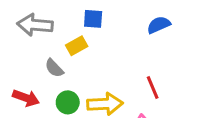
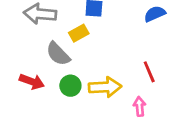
gray semicircle: (54, 68) -> (58, 54), size x1.4

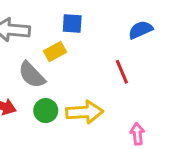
red line: (149, 72) -> (122, 72), moved
pink arrow: (140, 106) -> (137, 134), moved

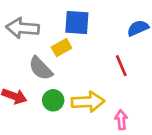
blue square: (72, 24) -> (77, 23), size x1.4
pink arrow: (137, 134) -> (121, 120), moved

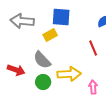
gray semicircle: (41, 68) -> (42, 60), moved
green circle: (53, 100) -> (43, 82), moved

